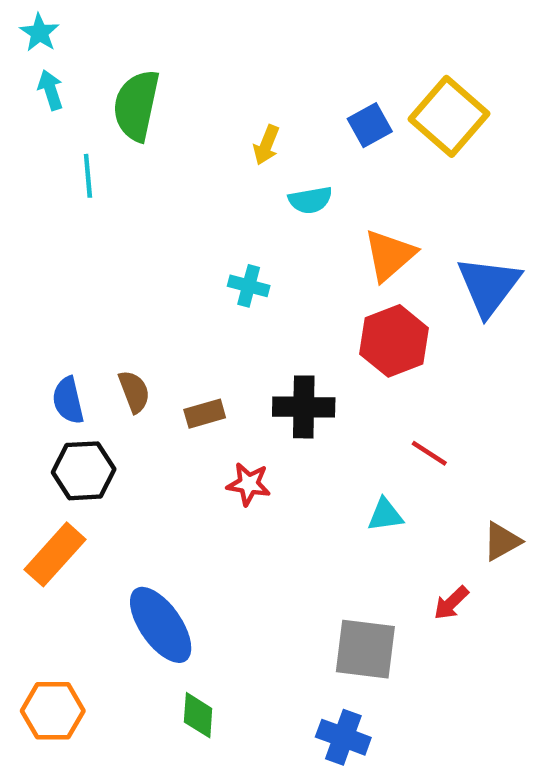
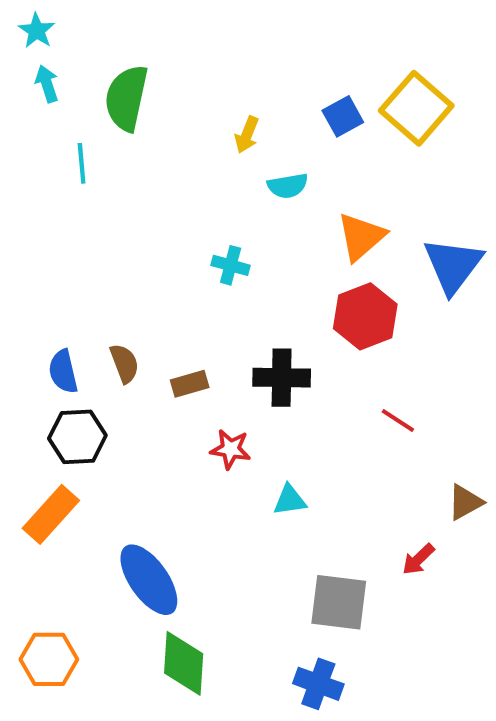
cyan triangle: (385, 515) -> (290, 500), moved
green diamond: (198, 715) -> (184, 663), size x1.5

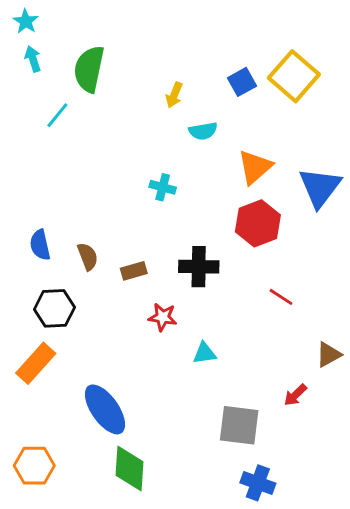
cyan line: (82, 163) -> (57, 115), turned 44
blue semicircle: (63, 372) -> (40, 245), moved
blue cross: (318, 684) -> (258, 483), moved

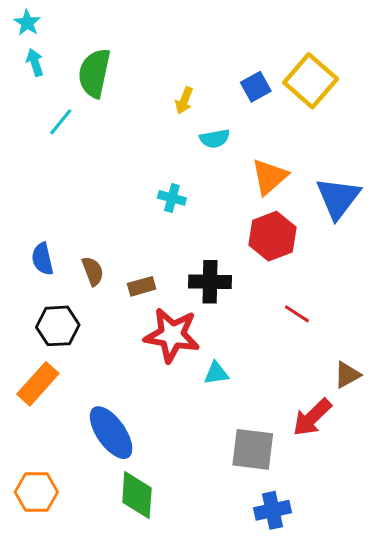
red star: (163, 317) -> (172, 335), size x1.8
red arrow: (295, 395) -> (312, 417), size x1.6
blue cross: (258, 483) -> (273, 510), turned -32

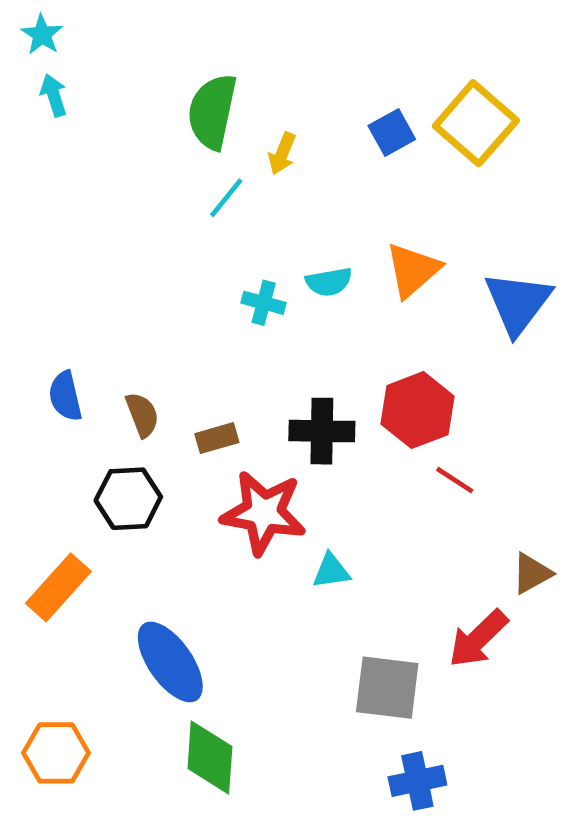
green semicircle: (94, 73) -> (212, 112), moved
cyan line: (61, 122) -> (226, 198), moved
cyan semicircle: (215, 139) -> (329, 282), moved
red hexagon: (273, 236) -> (417, 410), moved
black hexagon: (58, 326) -> (128, 499), moved

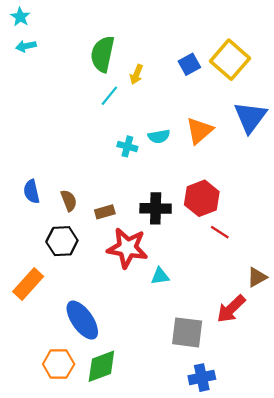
cyan arrow: (54, 95) -> (26, 46), turned -84
blue triangle: (518, 303) -> (250, 117), moved
orange hexagon: (56, 753) -> (59, 364), moved
green diamond: (210, 758) -> (101, 366), turned 66

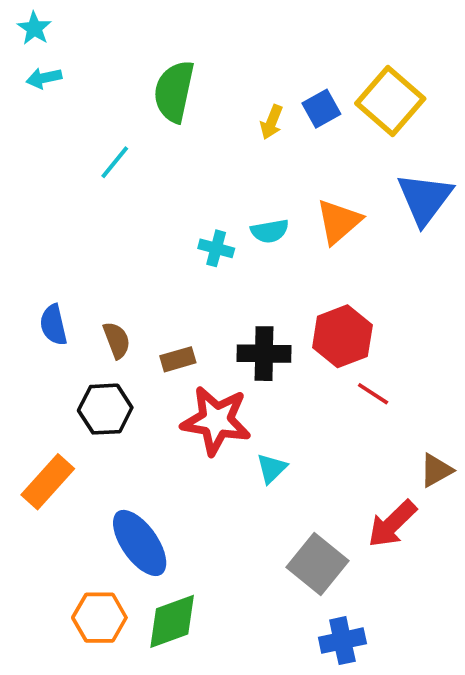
yellow arrow: (136, 74) -> (272, 122), moved
cyan line: (109, 96) -> (115, 162), moved
cyan triangle: (160, 276) -> (272, 468), turned -36
gray square: (187, 332) -> (318, 564), turned 32

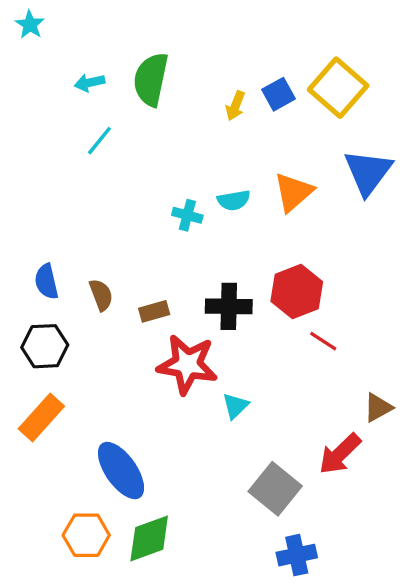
cyan arrow: (44, 78) -> (90, 83), moved
black hexagon: (105, 409) -> (45, 346), moved

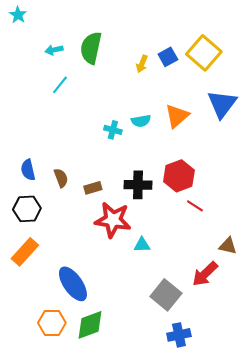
cyan triangle: (235, 406) -> (142, 245), turned 42
brown triangle: (378, 408) -> (228, 246), turned 42

